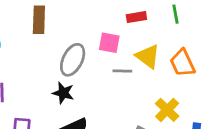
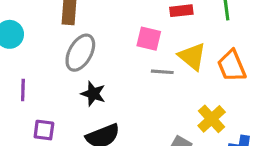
gray ellipse: (73, 60) -> (80, 53), moved

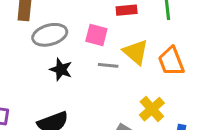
gray ellipse: (80, 53) -> (50, 35), moved, turned 44
black star: (93, 94) -> (61, 69), moved

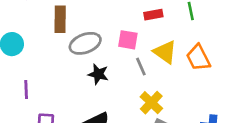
gray line: (108, 65) -> (141, 67), turned 66
yellow cross: (152, 109) -> (151, 103), moved

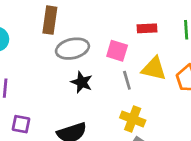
yellow triangle: (165, 52) -> (154, 69), turned -30
yellow cross: (151, 103) -> (133, 119), turned -30

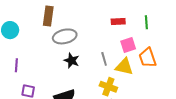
pink square: (117, 51) -> (128, 45), moved, turned -35
yellow triangle: (154, 69) -> (124, 67), moved

